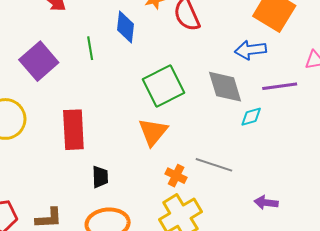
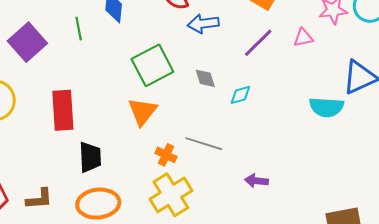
blue arrow: (250, 50) -> (203, 24), moved
purple line: (280, 86) -> (258, 43), moved, turned -36
gray diamond: (225, 87) -> (205, 78), moved, size x0.6
black trapezoid: (100, 177) -> (90, 157), size x1.4

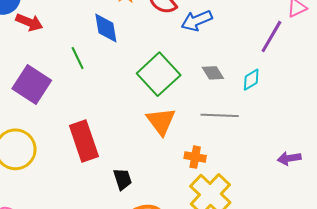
purple line: (258, 43) -> (271, 37), moved
gray line: (204, 144) -> (220, 115), moved
black trapezoid: (90, 157) -> (122, 179), size x0.7

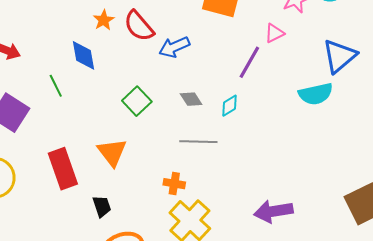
green square: (159, 74) -> (137, 101), size x0.7
orange triangle: (161, 121) -> (112, 152), moved
purple arrow: (289, 158) -> (273, 211), moved, size x1.6

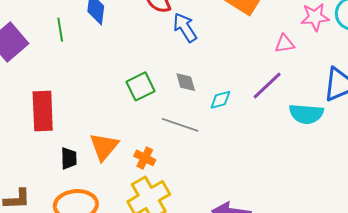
blue arrow: (174, 47) -> (185, 27), turned 64
purple line: (249, 62) -> (267, 86), moved
green square: (137, 101) -> (141, 86), moved
orange triangle: (112, 152) -> (104, 147), moved

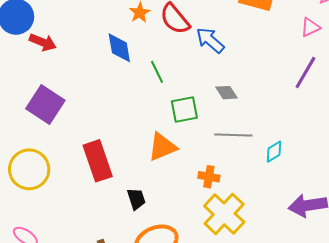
green line: (60, 30) -> (157, 72), moved
green square: (141, 86) -> (184, 109), turned 32
cyan diamond: (220, 100) -> (274, 152), moved
orange triangle: (104, 147) -> (162, 147), moved, turned 44

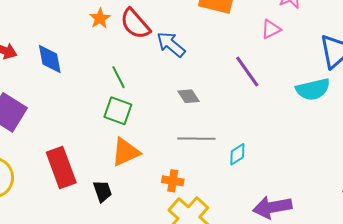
blue diamond: (119, 48) -> (50, 59), moved
purple line: (305, 72) -> (247, 72), moved, turned -64
green square: (184, 109) -> (118, 111), moved, turned 32
black trapezoid: (136, 199) -> (103, 191), moved

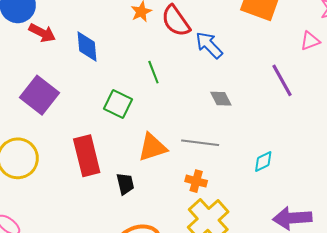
green square: (118, 111) -> (118, 104), moved
gray line: (196, 139) -> (200, 143), moved

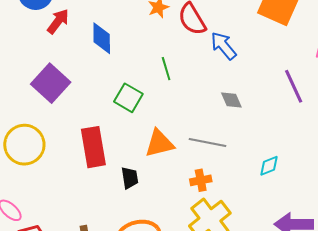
red arrow: (42, 33) -> (58, 21), turned -84
orange cross: (196, 181) -> (201, 180), turned -30

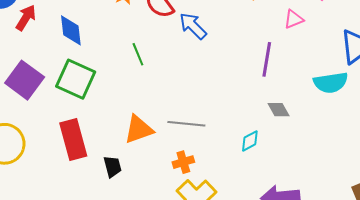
purple line: (294, 86) -> (267, 59), turned 40
green square: (128, 98) -> (76, 79), moved, size x1.4
gray diamond: (231, 100) -> (279, 110), moved

